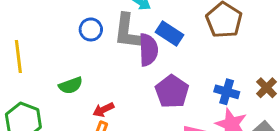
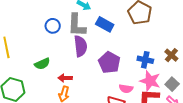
purple semicircle: (148, 50) -> (80, 46), moved
red arrow: (103, 110) -> (65, 78), turned 32

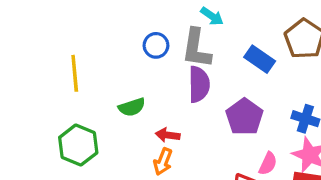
blue rectangle: (105, 24) -> (260, 59), moved
pink semicircle: (126, 89) -> (268, 164), turned -80

